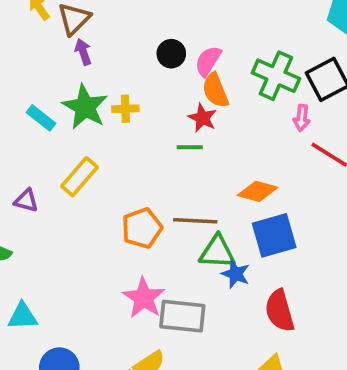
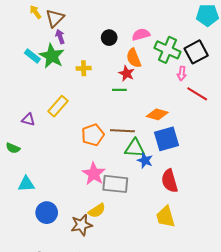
pink semicircle: (208, 61) -> (141, 35), moved, turned 42
green star: (85, 107) -> (52, 56), moved
cyan rectangle: (41, 118) -> (32, 56), moved

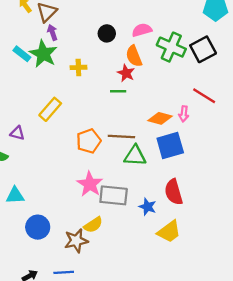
pink arrow: (182, 73) -> (184, 114), moved
purple triangle: (28, 119) -> (17, 133), moved
blue star: (145, 160) -> (148, 207), moved
yellow trapezoid: (165, 217) -> (169, 232), turned -110

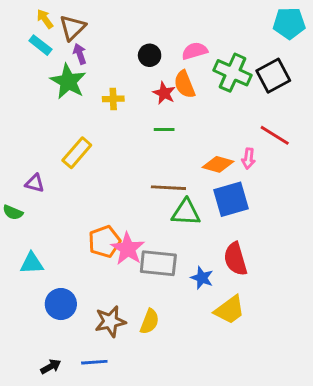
cyan rectangle: (22, 54) -> (40, 45), moved
red star: (126, 73) -> (164, 93), moved
orange pentagon: (89, 141) -> (104, 241), moved
yellow semicircle: (93, 225) -> (150, 321), moved, turned -36

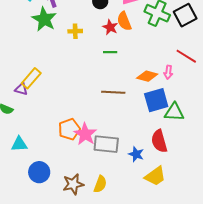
yellow rectangle: (77, 153) -> (31, 78), moved
green triangle: (186, 212) -> (174, 112), moved

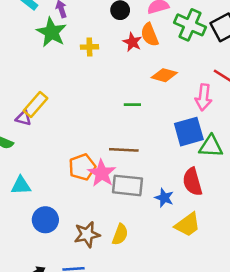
green line: (110, 52) -> (132, 105), moved
pink arrow: (168, 72) -> (203, 97), size x1.5
orange diamond: (147, 76) -> (164, 75), moved
brown line: (113, 92) -> (124, 150), moved

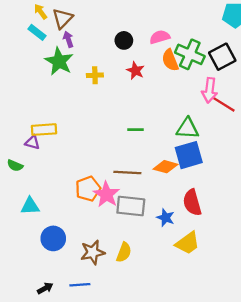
orange semicircle: (150, 35) -> (170, 60), moved
orange diamond: (164, 75) -> (166, 167), moved
pink arrow: (203, 97) -> (210, 90), moved
yellow rectangle: (36, 105) -> (44, 130), turned 45
green triangle: (211, 146) -> (188, 128), moved

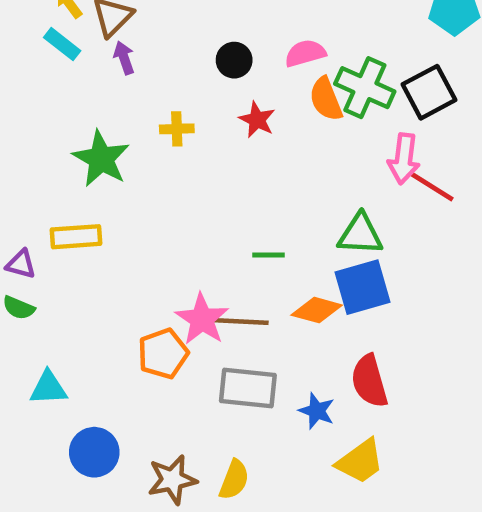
green star: (59, 61) -> (101, 159), moved
green line: (135, 130) -> (269, 255), moved
purple triangle: (32, 142) -> (21, 264), moved
pink star: (107, 194) -> (202, 319), moved

